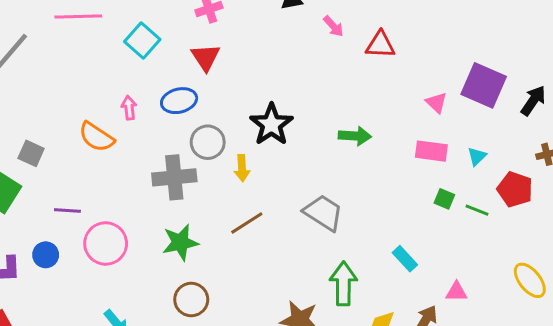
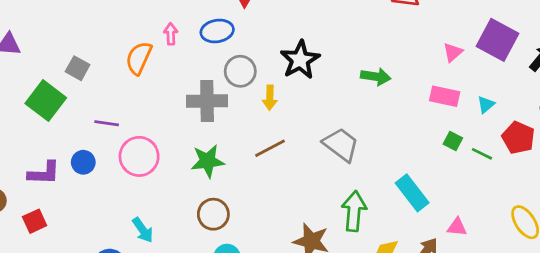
pink triangle: (436, 103) -> (453, 52), turned 30
orange semicircle: (96, 137) -> (139, 58), turned 76
cyan rectangle: (405, 259) -> (412, 193), size x1.5

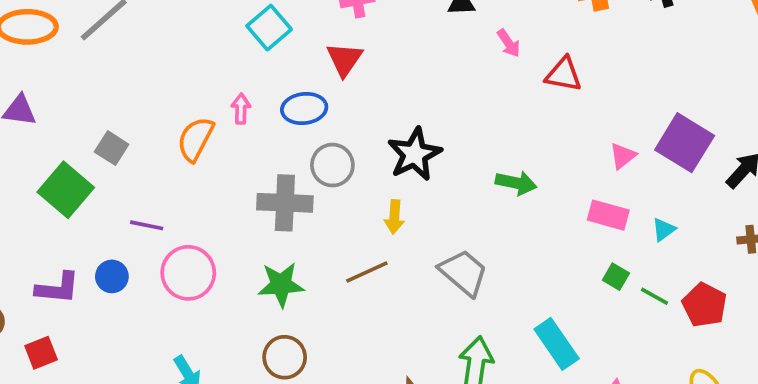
yellow arrow: (270, 98) -> (394, 217), moved
red pentagon: (518, 138) -> (704, 305), moved

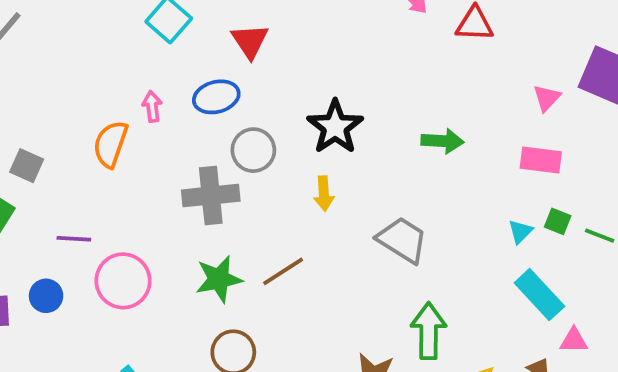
cyan triangle: (664, 230) -> (520, 232), moved
brown line: (367, 272) -> (283, 271), moved
cyan rectangle: (557, 344) -> (539, 295), moved

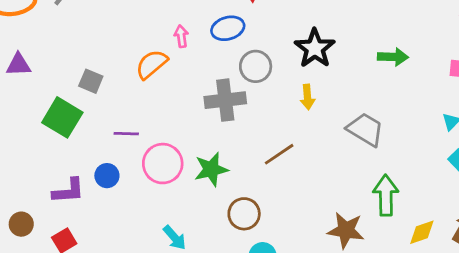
orange semicircle: (111, 144) -> (152, 64), turned 32
green star: (219, 279) -> (211, 169), moved

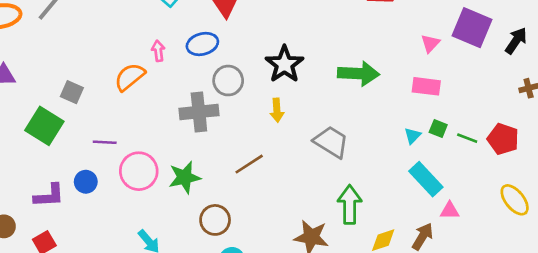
green arrow: (393, 57) -> (358, 74), size x1.4

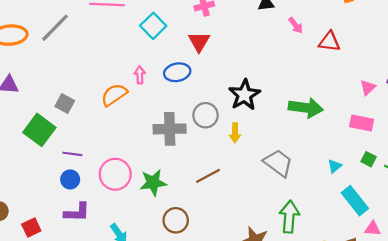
gray circle: (228, 81) -> (206, 115), moved
cyan triangle: (413, 136) -> (335, 166), moved
purple line: (105, 142) -> (72, 154), moved
purple L-shape: (49, 196) -> (77, 212), moved

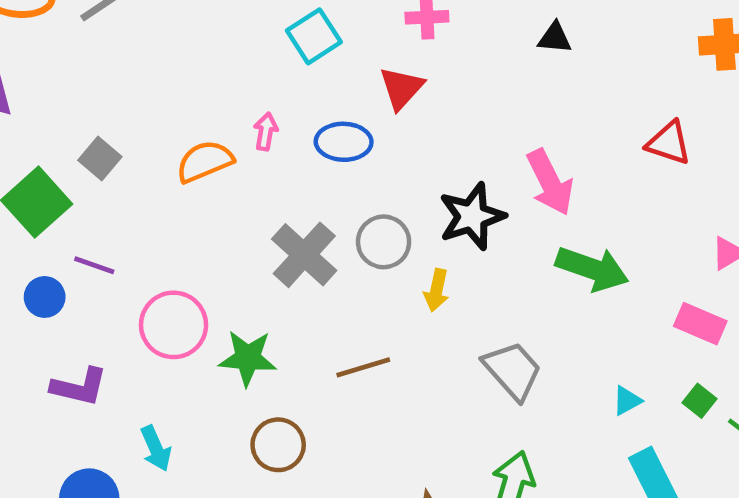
pink arrow: (296, 25) -> (550, 182), moved, size x1.8
gray cross: (170, 129) -> (304, 255), turned 32
blue circle: (70, 179) -> (45, 297), moved

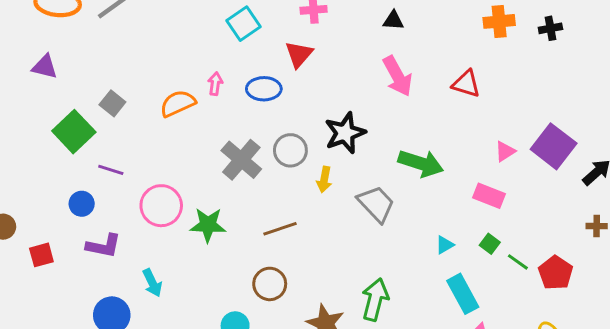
pink arrow: (550, 182) -> (398, 76), moved
blue circle: (45, 297) -> (82, 204), moved
gray trapezoid: (513, 370) -> (376, 204), moved
brown circle: (278, 445) -> (270, 284), moved

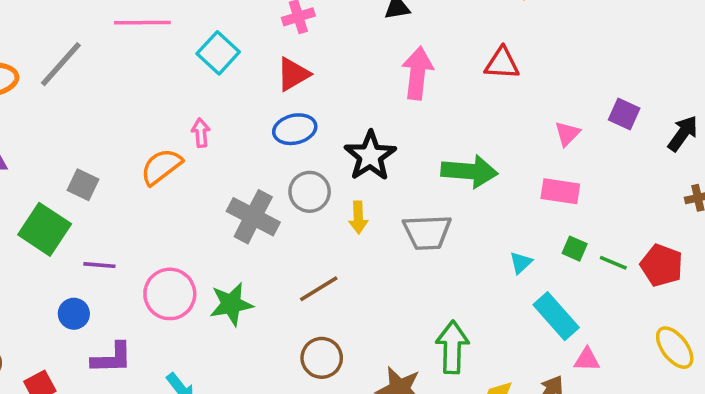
red triangle: (299, 54) -> (293, 74), turned 32
pink arrow: (398, 76) -> (417, 73), turned -132
blue ellipse: (264, 89) -> (295, 129), moved
purple square: (554, 146) -> (624, 114), size x0.6
gray trapezoid: (376, 204) -> (427, 232), turned 144

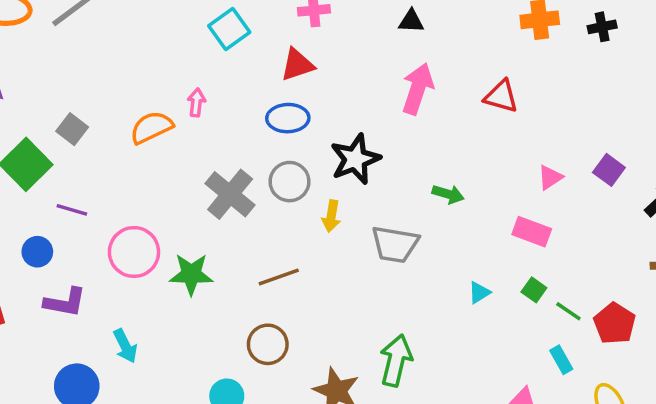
green arrow: (469, 171) -> (448, 194), size x0.6
cyan rectangle: (556, 316) -> (561, 360), moved, size x0.6

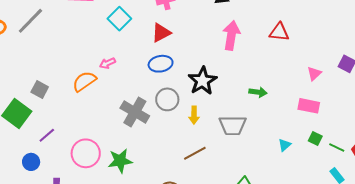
pink arrow: (196, 103) -> (107, 63), turned -112
purple line: (72, 210) -> (47, 135), turned -48
brown line: (279, 277) -> (195, 153), moved

